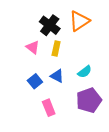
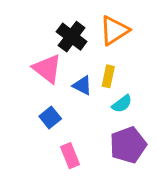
pink triangle: (33, 47) -> (47, 69), size x1.5
yellow rectangle: (56, 48) -> (108, 76), moved
blue triangle: (57, 76) -> (82, 85), moved

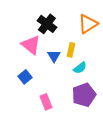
orange triangle: (114, 31) -> (88, 24), moved
blue triangle: (82, 85) -> (54, 56), turned 32
blue square: (50, 117) -> (25, 77), moved

